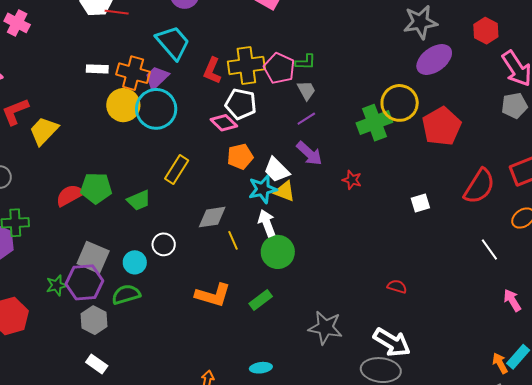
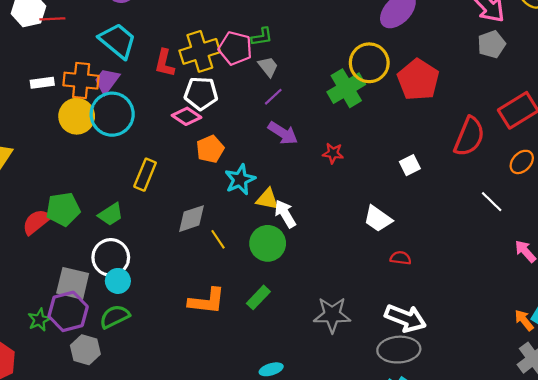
white trapezoid: (277, 170) -> (378, 219), moved
yellow triangle: (285, 191) -> (267, 199), moved
white arrow: (267, 223) -> (285, 214), moved
white circle: (164, 244) -> (111, 257), moved, size x1.5

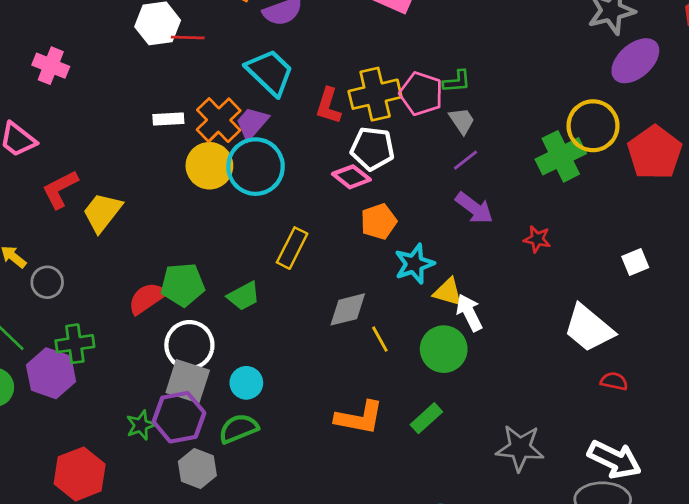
orange cross: (81, 81) -> (219, 120), turned 36
white trapezoid: (378, 219) -> (589, 328), size x1.4
white circle: (111, 257) -> (189, 345), moved

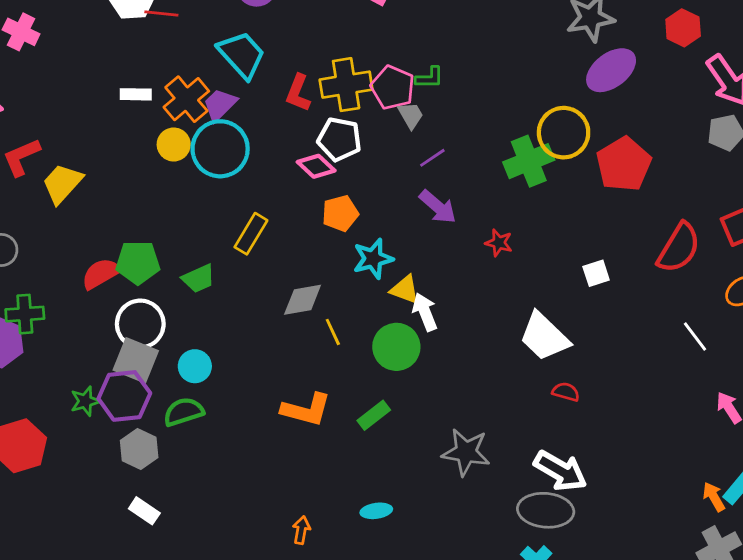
gray trapezoid: (462, 121) -> (411, 115), moved
yellow circle: (209, 166) -> (174, 145), size x0.7

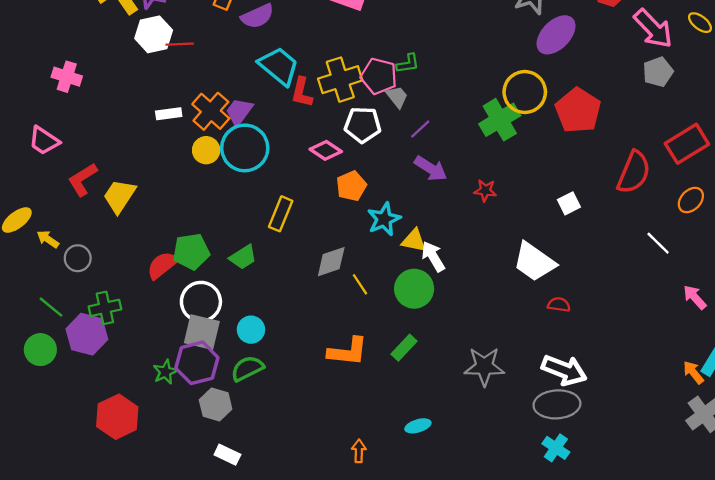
cyan trapezoid: (242, 55) -> (279, 66), moved
white pentagon: (339, 139) -> (363, 125), moved

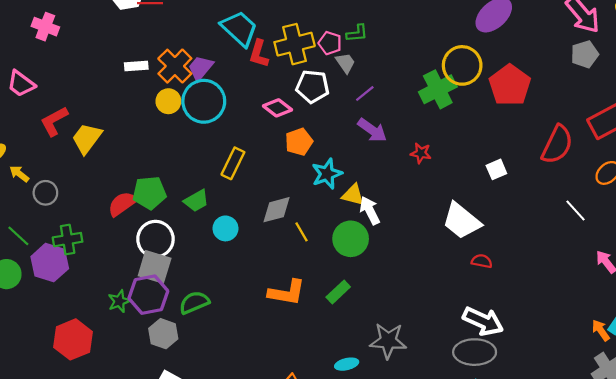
pink pentagon: (379, 76) -> (330, 43), size x0.7
cyan circle: (251, 330) -> (225, 228), moved
gray star: (484, 367) -> (388, 341), moved

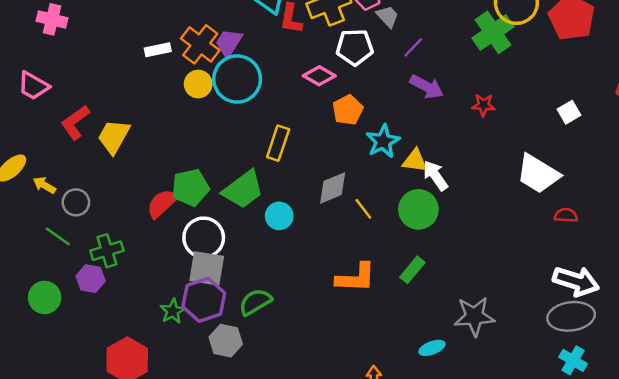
green trapezoid: (196, 201) -> (243, 190), size x1.5
green line: (18, 236) -> (58, 236), moved
purple hexagon: (50, 263) -> (91, 279), size x0.7

